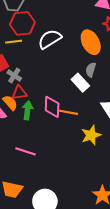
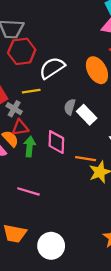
yellow line: (14, 42) -> (31, 91), moved
gray semicircle: (91, 70) -> (70, 107), moved
orange line: (69, 112) -> (86, 159), moved

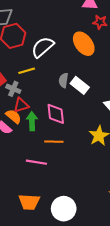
orange line: (86, 159) -> (54, 142), moved

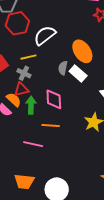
orange ellipse: (84, 44) -> (82, 51), moved
gray cross: (13, 89) -> (24, 73), moved

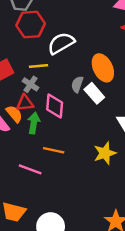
pink diamond: (54, 99) -> (55, 106), moved

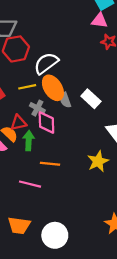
orange ellipse: (103, 68) -> (53, 88), moved
gray cross: (31, 84) -> (37, 108), moved
gray semicircle: (77, 84) -> (65, 100), turned -32
white rectangle: (94, 93) -> (91, 99), moved

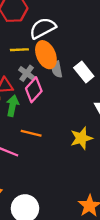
pink diamond: (46, 123) -> (34, 90), turned 35

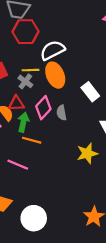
gray semicircle: (57, 69) -> (61, 113), moved
gray cross: (27, 73) -> (25, 81), moved
orange line: (31, 133) -> (32, 140), moved

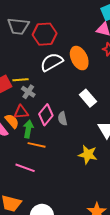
red hexagon: (26, 32) -> (45, 34), moved
yellow line: (30, 70) -> (20, 80), moved
orange ellipse: (55, 75) -> (79, 58), moved
yellow star: (87, 153) -> (88, 155), turned 30

